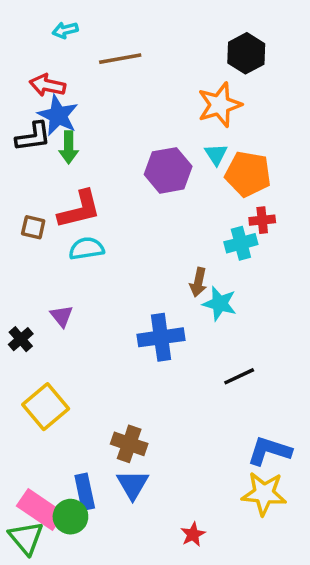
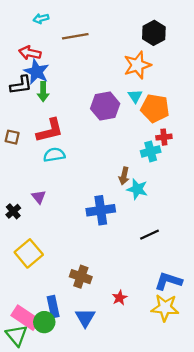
brown square: (33, 227) -> (12, 137), moved
blue triangle: (133, 485) -> (85, 318), moved
red star: (193, 534) -> (120, 298), moved

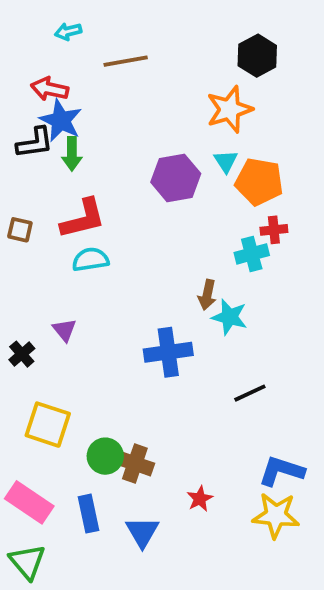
yellow square: (29, 253) -> (48, 425), turned -32
pink rectangle: (25, 318) -> (29, 502), moved
green circle: (44, 322) -> (105, 456), moved

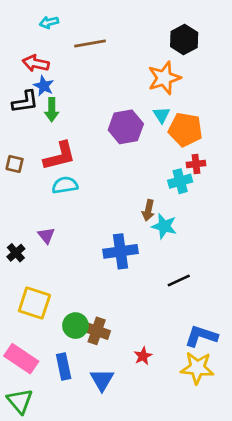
blue star: (61, 120) -> (44, 86), size x0.7

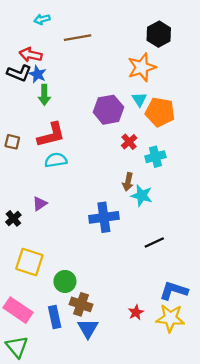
black L-shape: (25, 102) -> (19, 73), moved, turned 30
red cross: (196, 164) -> (129, 142), moved, turned -35
purple triangle: (46, 235) -> (40, 204), turned 35
brown cross: (97, 331) -> (81, 304), moved
red star: (143, 356) -> (136, 312), moved

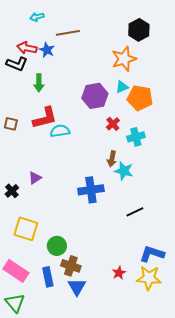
blue star: (37, 74) -> (47, 50), moved
cyan triangle: (139, 99) -> (122, 87), turned 40
cyan semicircle: (56, 160) -> (60, 131), moved

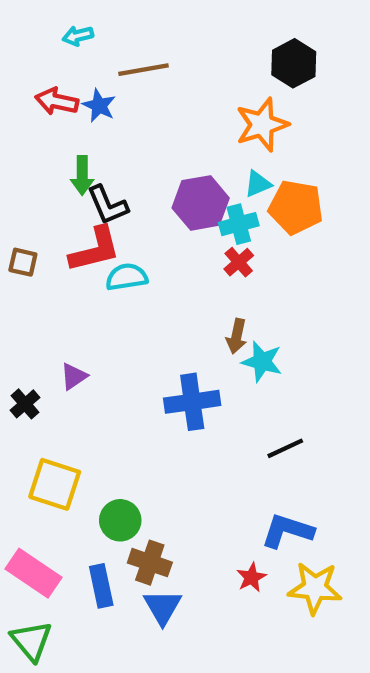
black L-shape: (17, 64) -> (108, 205), moved, turned 45
cyan cross: (136, 137) -> (239, 224), moved
blue L-shape: (152, 254) -> (287, 531), moved

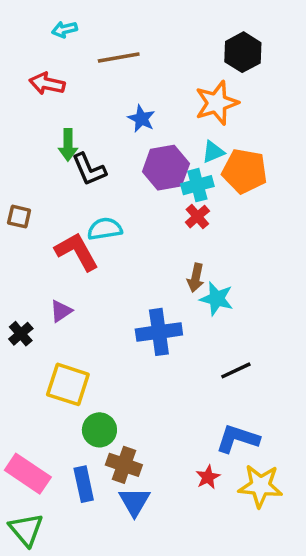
blue star: (99, 106) -> (141, 119), moved
red L-shape: (95, 249) -> (77, 252), moved, turned -105
yellow square: (55, 484) -> (68, 384), moved

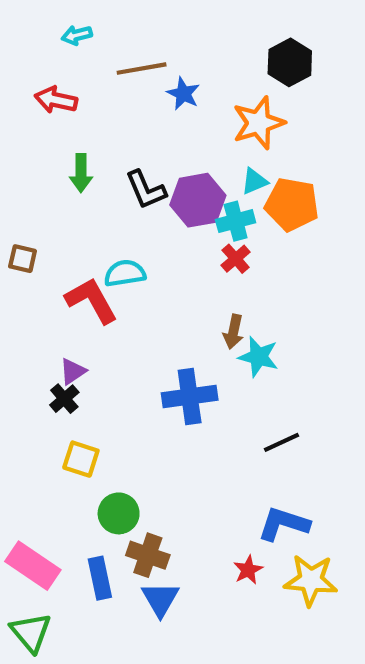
blue star: (141, 119) -> (183, 94), moved
black L-shape: (89, 169) -> (146, 190), moved
black cross: (21, 334) -> (64, 399), moved
yellow square: (68, 384) -> (81, 459), size x0.7

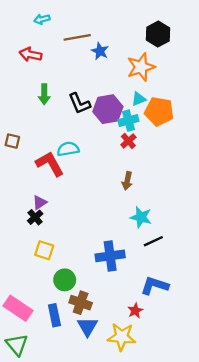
cyan star: (258, 357) -> (141, 217), moved
blue cross: (190, 396) -> (110, 256), moved
yellow star: (311, 580) -> (122, 337), moved

